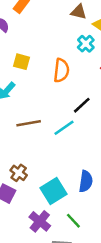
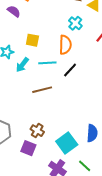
cyan cross: (86, 44) -> (75, 23), moved
black line: (82, 105) -> (70, 70), moved
cyan line: (64, 128) -> (47, 63), moved, turned 36

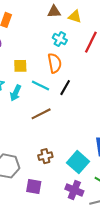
cyan line: (47, 63) -> (41, 86), turned 42
brown cross: (37, 131) -> (45, 156), turned -32
purple square: (28, 148) -> (34, 187), moved

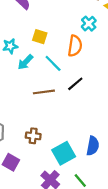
black line: (65, 88) -> (75, 84), moved

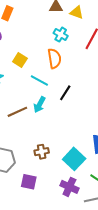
yellow square: (40, 37) -> (20, 60), turned 32
cyan arrow: (25, 62) -> (40, 105), moved
brown line: (44, 92) -> (17, 112), moved

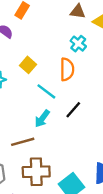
brown line: (17, 112) -> (23, 142), moved
brown cross: (42, 152) -> (36, 172), size x1.6

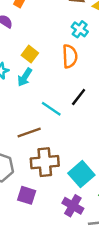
cyan line: (46, 91) -> (51, 109), moved
cyan arrow: (42, 119) -> (25, 77), moved

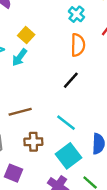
orange semicircle: (70, 56) -> (78, 45), moved
cyan line: (51, 109) -> (66, 123), moved
brown cross: (45, 162) -> (33, 142), size x0.7

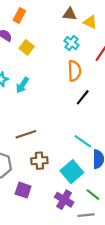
yellow square: (26, 35) -> (27, 47), moved
black line: (71, 80) -> (83, 97), moved
cyan line: (66, 123) -> (83, 141), moved

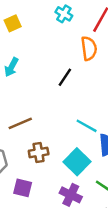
yellow square: (27, 47) -> (13, 23), turned 32
orange semicircle: (74, 71) -> (89, 48), moved
black line: (83, 97) -> (65, 77), moved

